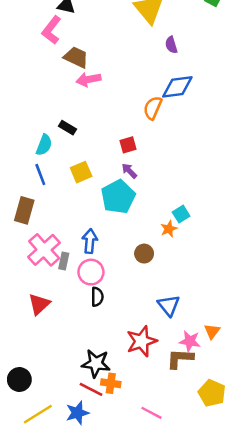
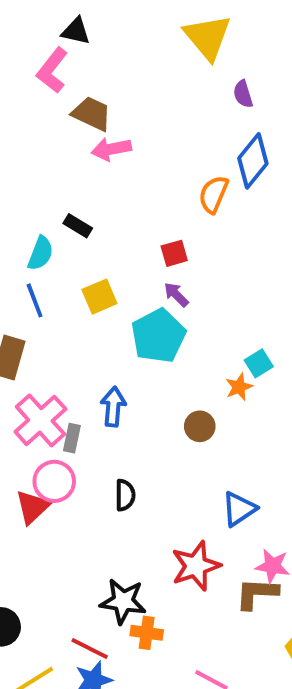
blue diamond: (177, 87) -> (253, 161), turned -44
pink circle: (91, 272) -> (54, 481), moved
blue triangle: (169, 305) -> (239, 509), turned 35
red line: (91, 389) -> (90, 649), moved

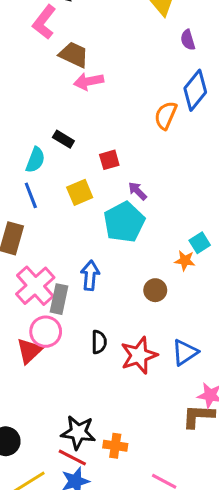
red square: (174, 253) -> (109, 160), moved
orange star: (239, 387) -> (185, 261), turned 30
gray rectangle: (72, 438) -> (59, 299), size x1.4
red star: (196, 566) -> (139, 355), moved
black star: (123, 601) -> (78, 432), moved

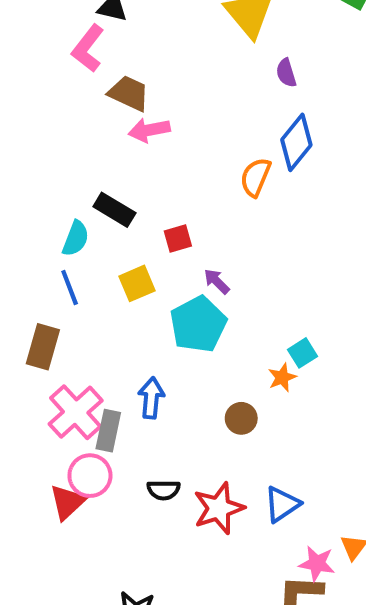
black rectangle: (63, 139) -> (114, 210), size x1.4
orange star: (185, 261) -> (282, 377), turned -30
black semicircle: (99, 342) -> (164, 490), turned 90

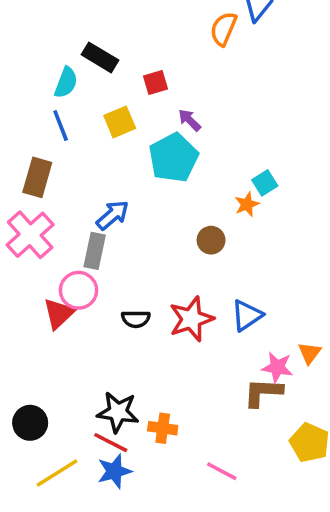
blue arrow: (151, 398) -> (113, 215), moved, turned 44
pink cross: (76, 412) -> (30, 235), moved
black semicircle: (164, 490) -> (136, 319), moved

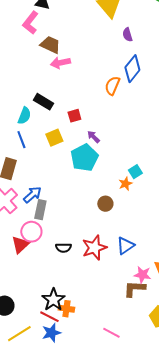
blue arrow: (113, 215) -> (32, 195), moved
black star: (118, 412) -> (53, 300), turned 30
orange cross: (163, 428) -> (66, 309), moved

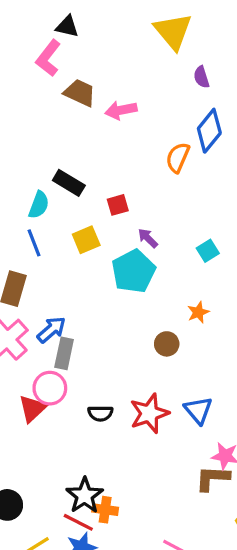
pink arrow: (60, 63) -> (121, 110), moved
cyan square: (135, 172) -> (208, 251), moved
blue triangle: (125, 246) -> (198, 410), turned -36

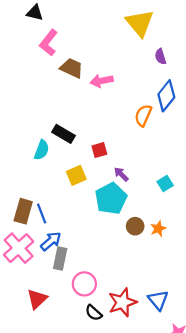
black triangle: (67, 27) -> (35, 13), moved
blue line: (34, 243) -> (42, 214), moved
brown circle: (167, 344) -> (135, 226), moved
pink circle: (50, 388) -> (84, 284), moved
black semicircle: (100, 413) -> (94, 313), moved, turned 42

